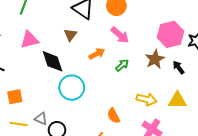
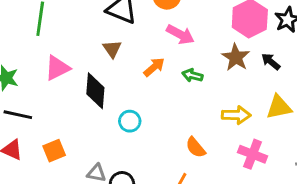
black diamond: (52, 61) -> (95, 91), turned 35
green arrow: (122, 65) -> (192, 75), turned -112
cyan circle: (72, 88) -> (130, 121), size x0.6

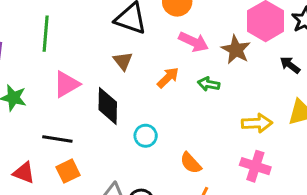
brown star: (236, 57) -> (236, 50), moved
black line: (18, 115) -> (57, 139), moved
orange semicircle: (196, 147) -> (191, 163), moved
pink cross: (253, 154) -> (255, 166), moved

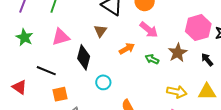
brown star: (236, 50) -> (178, 53), moved
orange square: (68, 171) -> (60, 94), moved

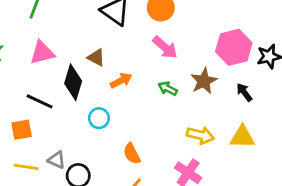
brown triangle: (100, 31) -> (96, 57), moved, turned -40
orange arrow: (127, 49) -> (121, 81), moved
black line: (46, 71) -> (40, 101), moved
orange square: (60, 94) -> (22, 130), moved

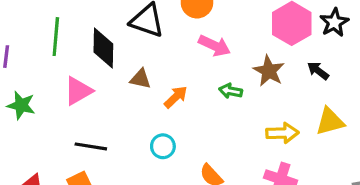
black diamond: (73, 82) -> (103, 48), moved

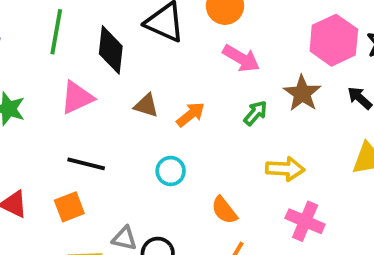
brown triangle: (140, 79) -> (146, 105), moved
green arrow: (231, 91) -> (255, 113), turned 115
yellow arrow: (282, 133) -> (285, 169), moved

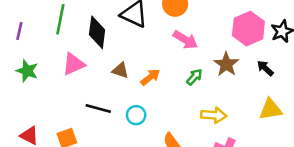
black line: (86, 164) -> (98, 109), moved

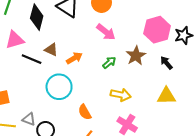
black line: (98, 109) -> (32, 59), moved
cyan circle: (136, 115) -> (59, 87), size x1.6

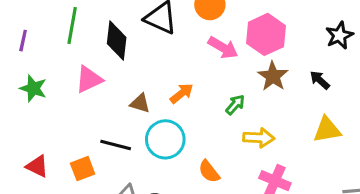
pink hexagon: (157, 30) -> (266, 34), moved
brown triangle: (51, 50) -> (140, 103), moved
black line: (32, 59) -> (116, 145), moved
green arrow: (109, 62) -> (235, 105), moved

